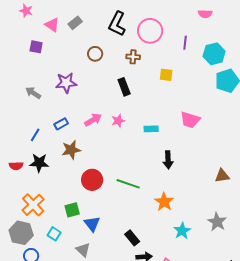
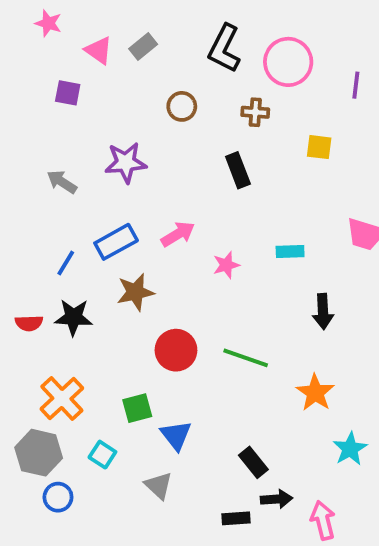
pink star: (118, 121) -> (226, 265), moved
blue rectangle: (61, 124) -> (116, 242), size x1.5

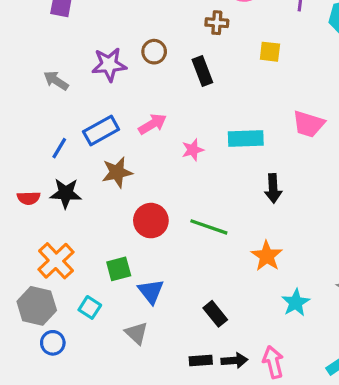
brown circle: (182, 106) -> (154, 52), moved
cyan rectangle: (290, 251) -> (246, 139), size x1.5
black arrow: (277, 499) -> (235, 360), moved

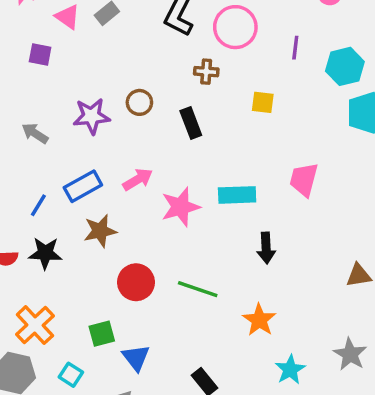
pink trapezoid: (309, 124) -> (304, 180), turned 88
pink star: (193, 150) -> (181, 207), size x1.6

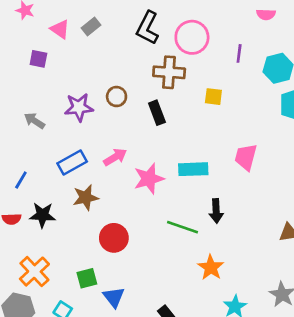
brown cross: (206, 72) -> (169, 72), size x1.6
blue line: (38, 205) -> (21, 180), moved
green line: (198, 289) -> (182, 227), moved

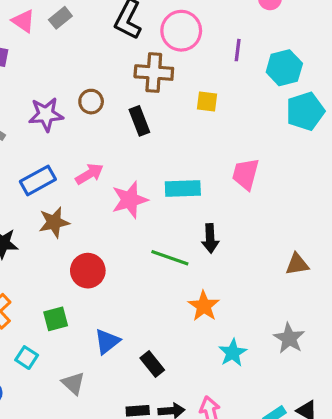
blue triangle: (114, 297) -> (107, 341), moved, turned 30

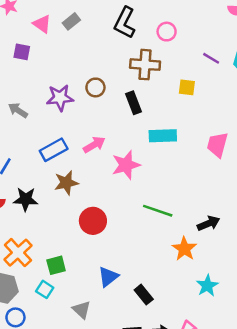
pink circle: (181, 31) -> (167, 32), size x0.6
purple line: (238, 50) -> (211, 58), moved, turned -66
cyan rectangle: (183, 189) -> (163, 136), moved
black arrow: (210, 238) -> (209, 223), moved, turned -110
green square: (56, 319) -> (56, 265), moved

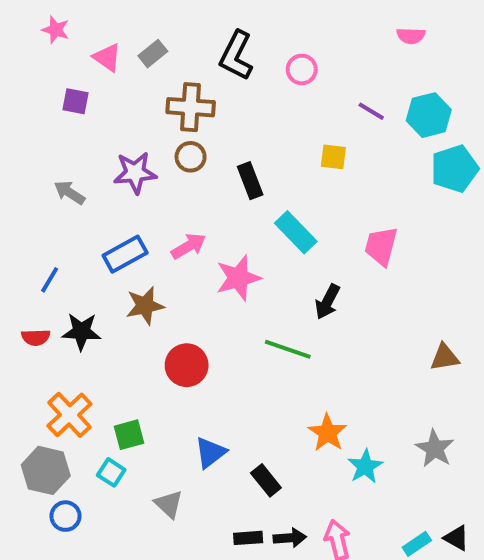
brown cross: (145, 65) -> (191, 107), moved
cyan rectangle: (163, 136) -> (296, 232), turned 48
black arrow: (209, 223) -> (328, 302), moved, turned 140
orange star: (184, 249) -> (328, 433), moved

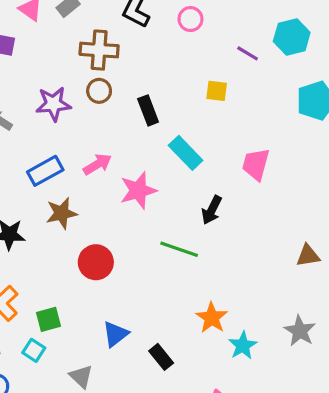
cyan hexagon: (429, 115) -> (292, 37), moved

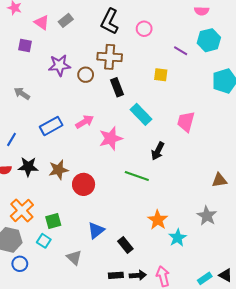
brown cross: (99, 50) -> (110, 57), moved
purple star: (53, 104) -> (59, 65), moved
brown star: (62, 213) -> (58, 170), moved
gray star: (300, 331) -> (207, 216), moved

